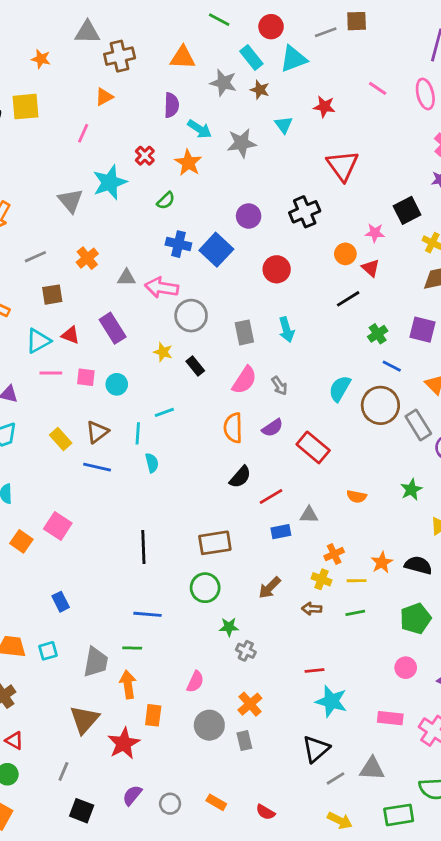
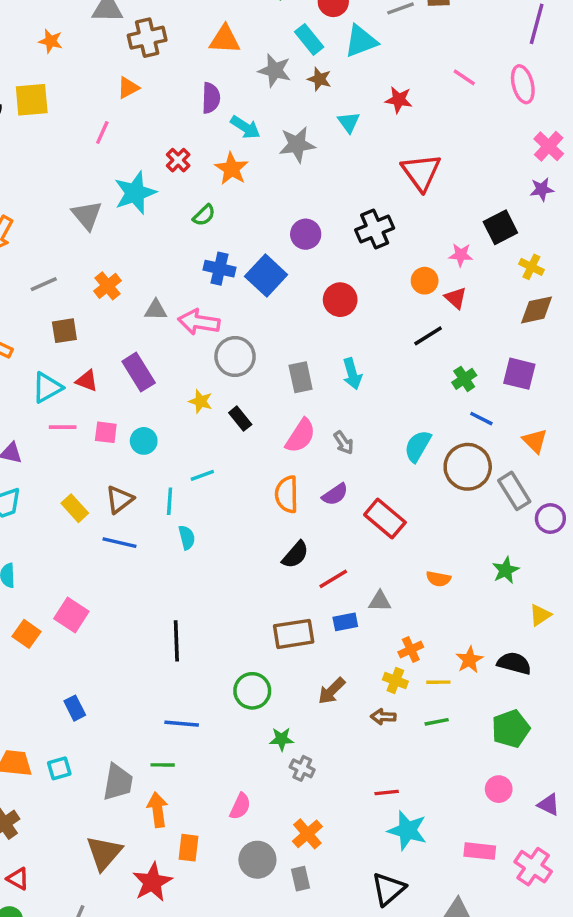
brown rectangle: (215, 543) -> (294, 634), moved

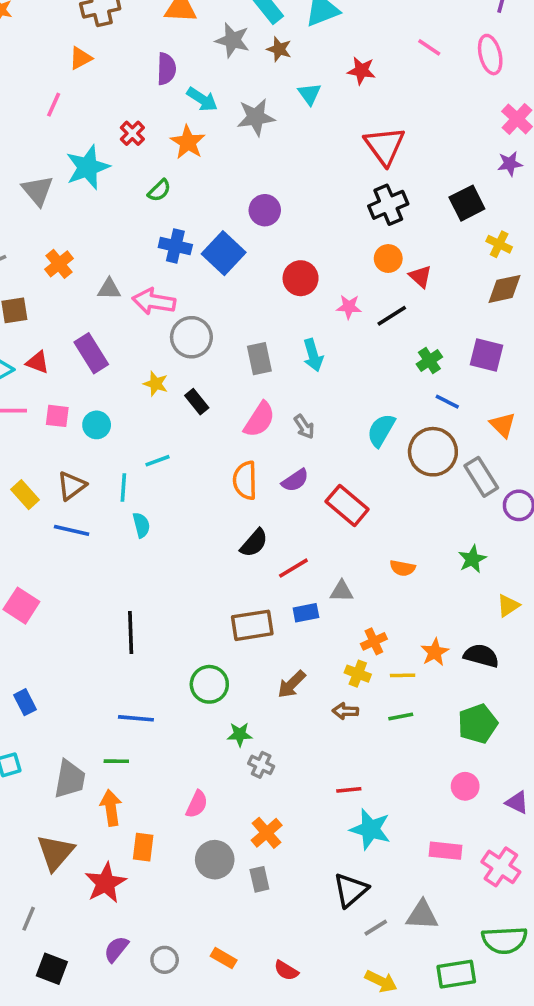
black cross: (375, 229) -> (388, 205), moved
pink star: (461, 255) -> (349, 307), moved

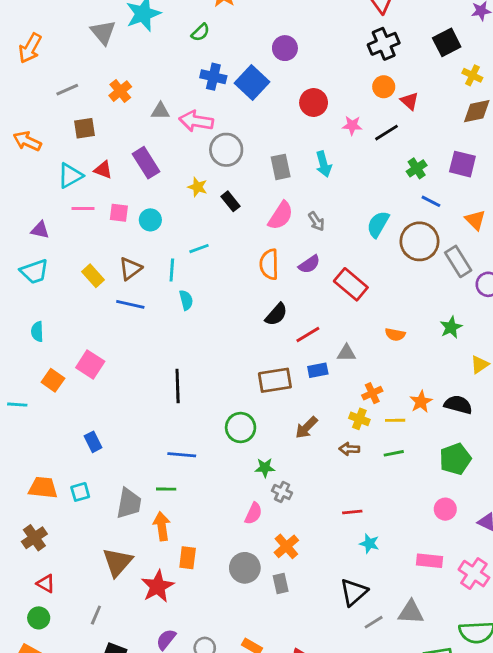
pink semicircle: (197, 804) -> (253, 513), moved
cyan star: (370, 829) -> (369, 543), size x0.6

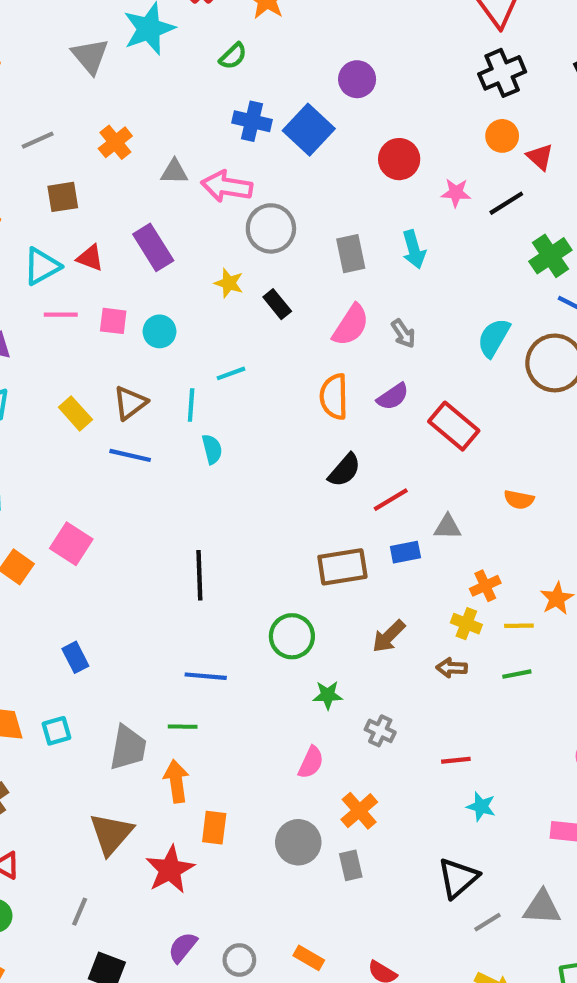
green cross: (417, 168) -> (550, 256), size x1.4
gray cross: (282, 492) -> (380, 731), moved

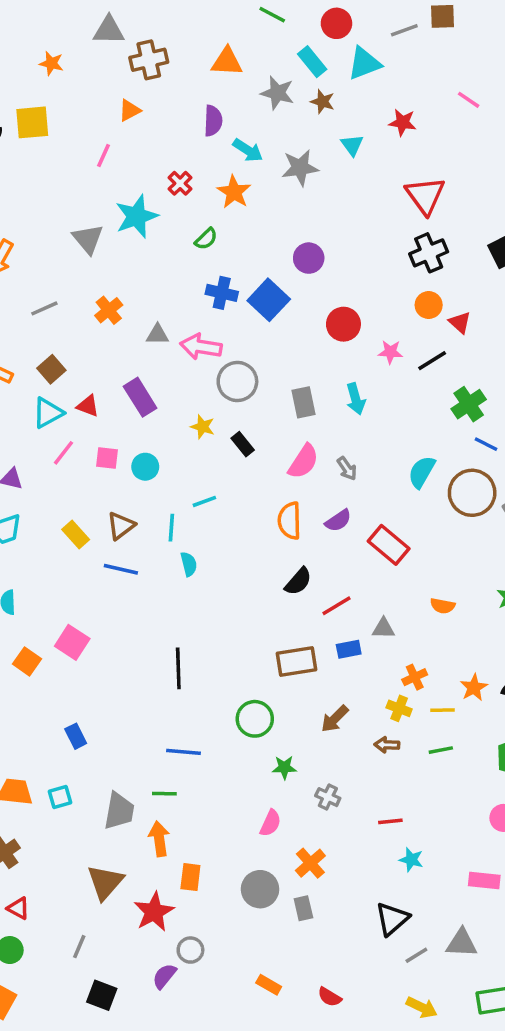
brown square: (63, 197) -> (51, 369), moved, turned -32
pink line: (61, 315) -> (64, 453), turned -52
gray circle: (239, 960) -> (190, 950), moved

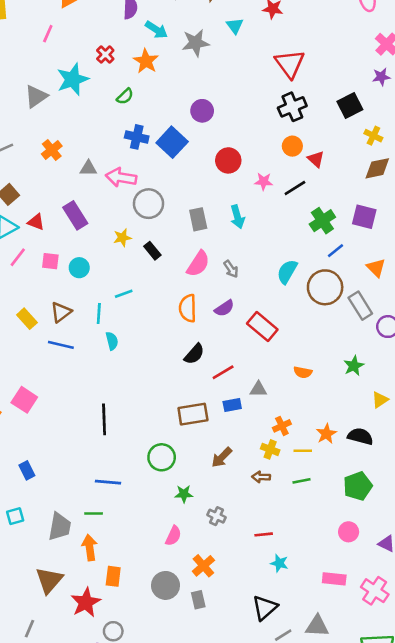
gray triangle: (88, 239) -> (36, 96), turned 35
yellow star: (203, 427) -> (122, 238), turned -30
blue line: (486, 444) -> (335, 251), turned -66

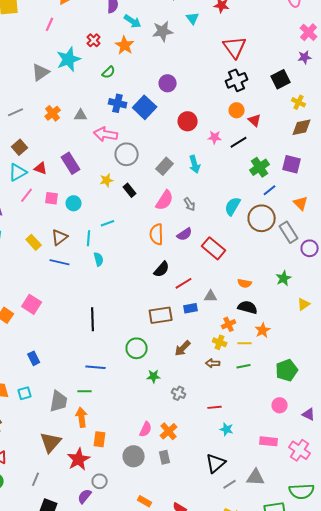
gray triangle: (88, 168) -> (81, 115), moved
gray rectangle: (198, 219) -> (165, 166), turned 54
black semicircle: (360, 436) -> (248, 307), moved
pink semicircle: (173, 536) -> (146, 429), moved
gray circle: (166, 585) -> (134, 456), moved

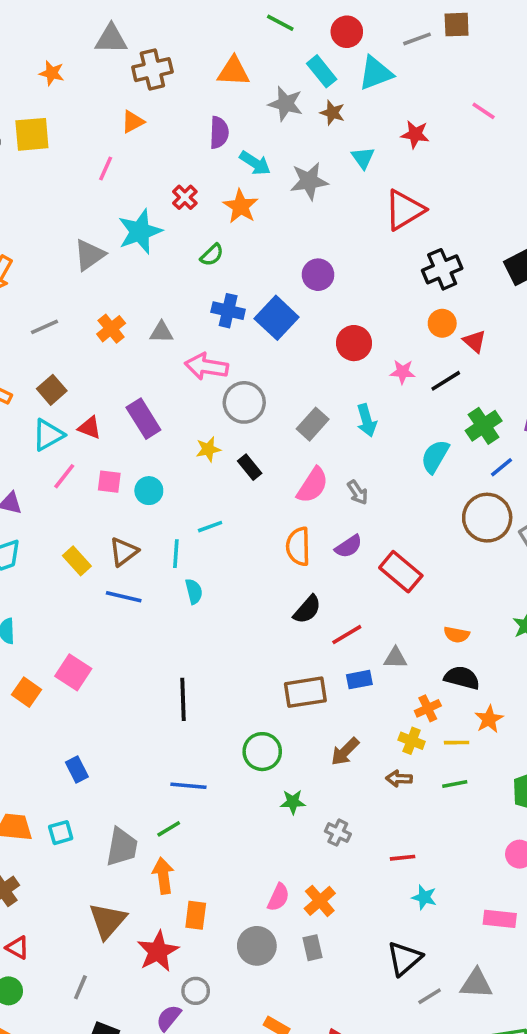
red triangle: (235, 47) -> (404, 210), moved, turned 35
cyan semicircle: (233, 206) -> (435, 456), moved
green line: (85, 391) -> (169, 829), turned -32

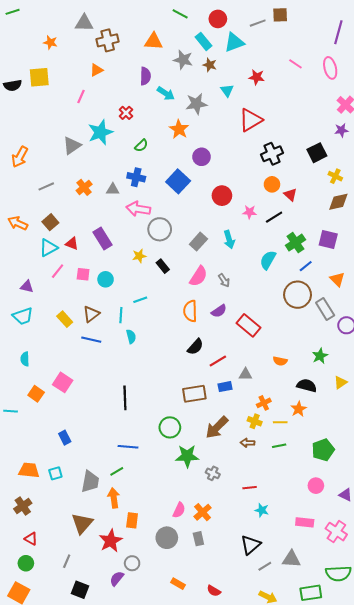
orange star: (241, 206) -> (179, 129), moved
blue cross: (228, 311) -> (136, 177), moved
black semicircle: (462, 678) -> (307, 386), moved
brown arrow: (345, 752) -> (217, 427), size x1.4
green star: (293, 802) -> (187, 456), size x1.6

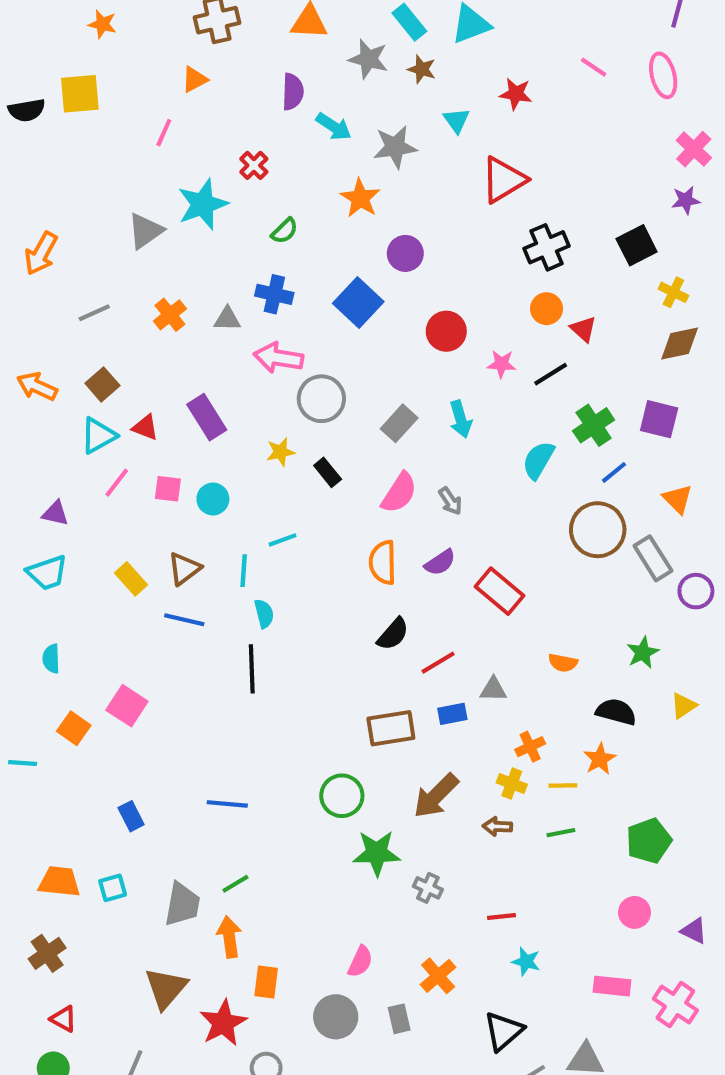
black line: (125, 398) -> (252, 669), moved
blue line: (128, 447) -> (227, 804), moved
orange cross: (203, 512) -> (438, 976), moved

